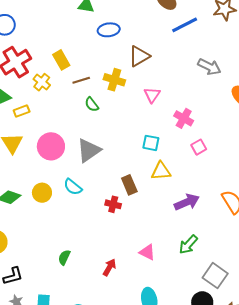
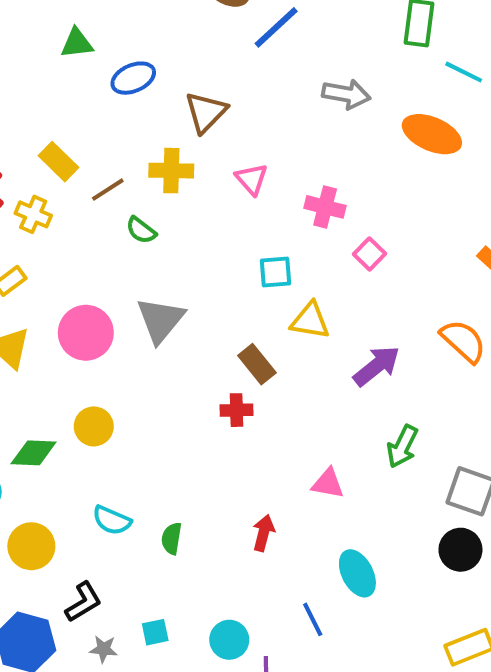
yellow triangle: (161, 171) -> (310, 321), turned 30
cyan semicircle: (73, 187) -> (112, 520), moved

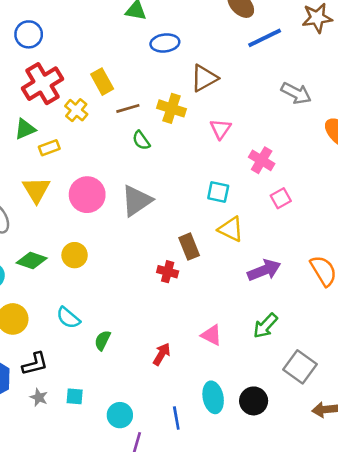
black circle: (460, 550) -> (254, 401), moved

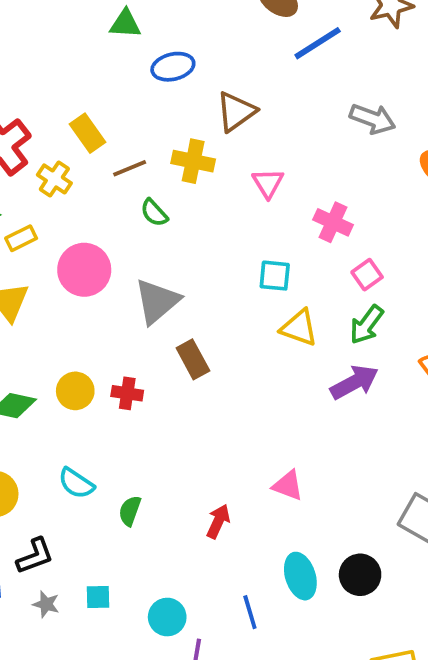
pink circle: (87, 195) -> (84, 270), moved
brown rectangle: (189, 247) -> (193, 359), moved
red cross: (168, 272) -> (127, 393), moved
green arrow: (265, 326) -> (367, 325), moved

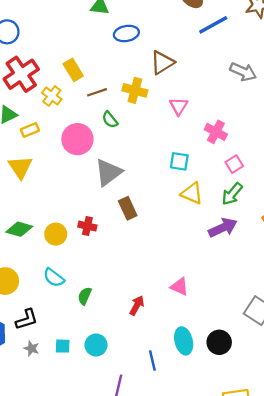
pink circle: (84, 270) -> (77, 139), moved
yellow circle: (75, 391) -> (56, 234), moved
cyan circle: (167, 617) -> (96, 345), moved

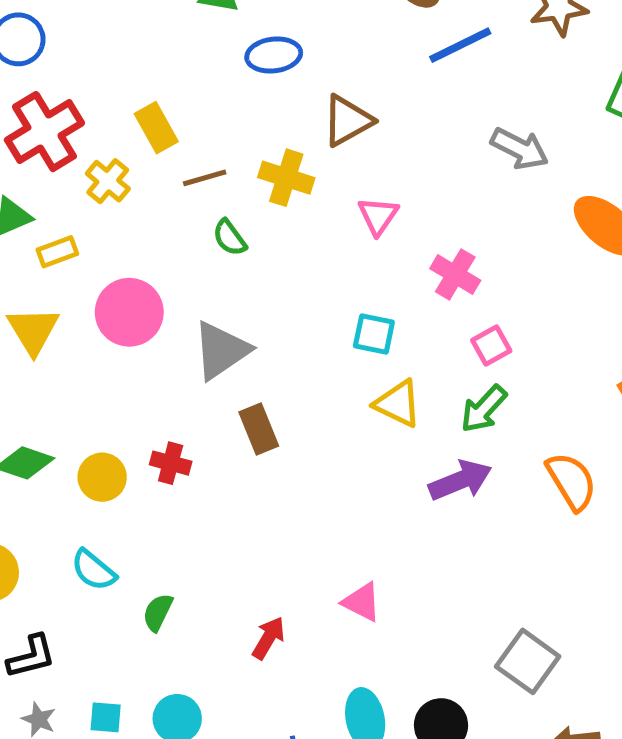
pink circle: (77, 139) -> (129, 312), moved

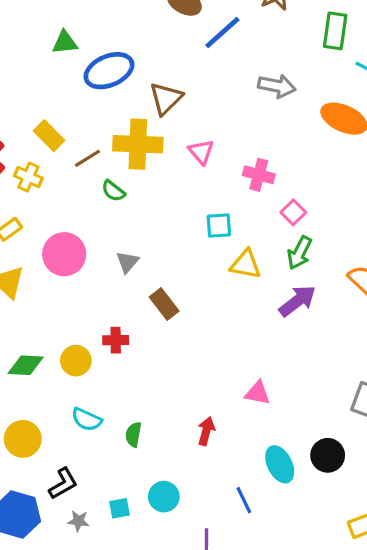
blue ellipse: (274, 55) -> (109, 71), size x1.4
yellow cross: (286, 178) -> (138, 144), size x1.4
gray triangle: (221, 350) -> (127, 262), size x0.6

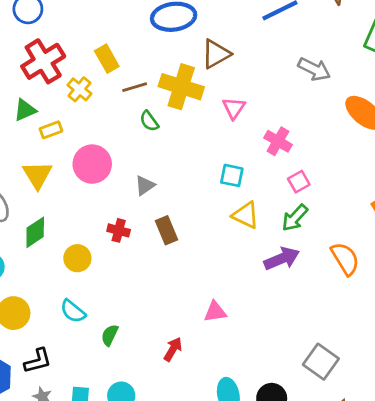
red cross: (116, 340) -> (119, 230), moved
green diamond: (26, 365) -> (35, 232), moved, turned -52
pink triangle: (258, 393) -> (215, 312), moved, turned -35

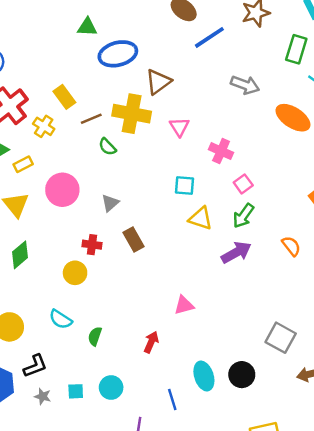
yellow circle: (77, 258) -> (75, 273), moved
orange semicircle: (345, 259) -> (291, 246), size x0.7

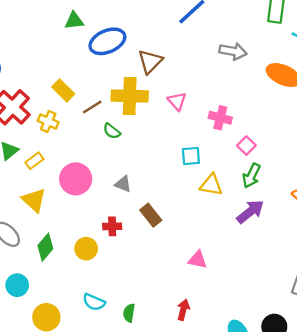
gray triangle: (110, 203) -> (123, 184), turned -48
yellow circle: (75, 273) -> (86, 249), moved
pink triangle: (184, 305) -> (198, 260), moved, turned 36

